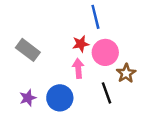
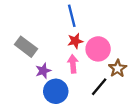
blue line: (95, 17) -> (72, 16), moved
black line: (106, 93) -> (99, 87), turned 60
purple star: (28, 98) -> (43, 71), moved

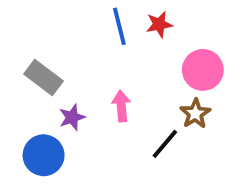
red star: (75, 41) -> (159, 24), moved
pink circle: (98, 49) -> (203, 70), moved
blue circle: (56, 91) -> (44, 155), moved

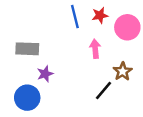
pink circle: (203, 70) -> (127, 27), moved
gray rectangle: (44, 78) -> (27, 49), turned -35
pink arrow: (121, 106) -> (95, 49), moved

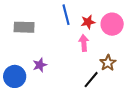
red star: (100, 15) -> (88, 22), moved
gray rectangle: (27, 49) -> (24, 27), moved
blue circle: (27, 98) -> (15, 76), moved

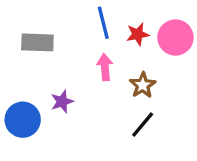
pink arrow: (84, 43) -> (105, 67), moved
brown star: (108, 63) -> (143, 85), moved

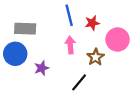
pink circle: (175, 37) -> (118, 40), moved
blue circle: (23, 120) -> (15, 54), moved
black line: (143, 125) -> (79, 82), moved

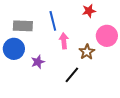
blue line: (69, 15) -> (53, 21), moved
red star: (92, 23) -> (89, 11), moved

